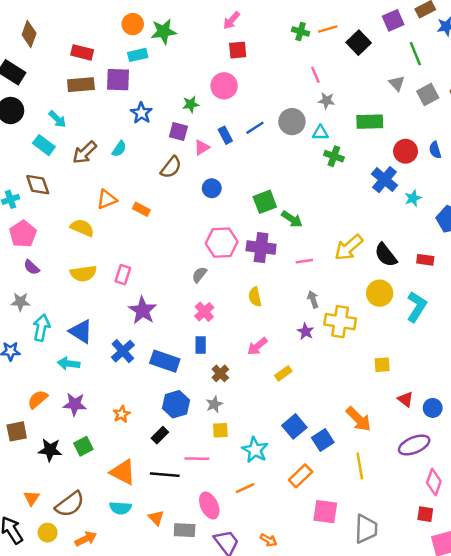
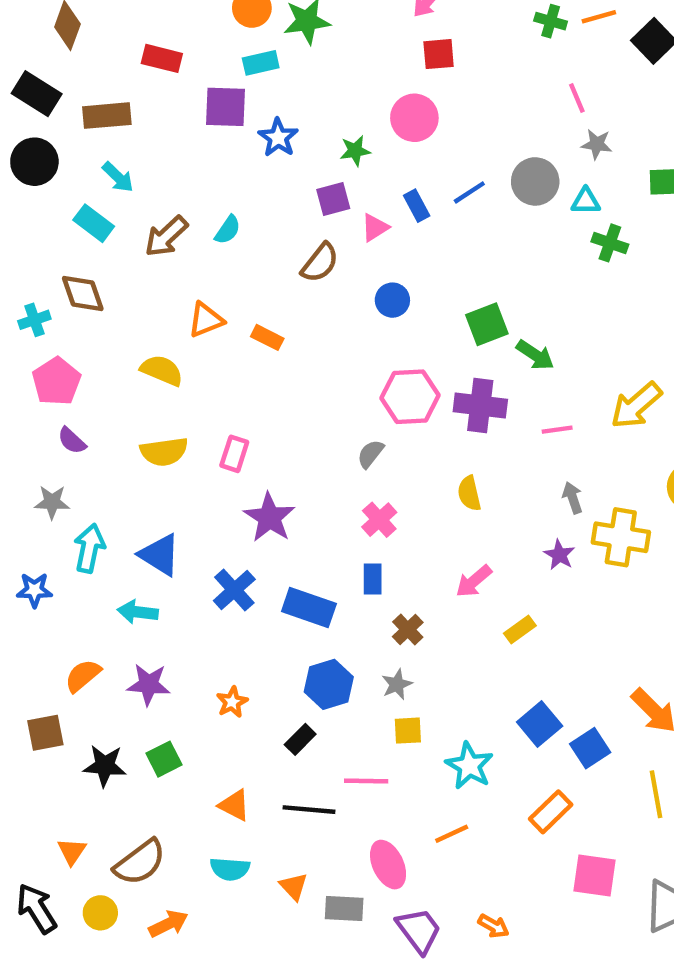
brown rectangle: (81, 85) -> (107, 116), moved
blue star: (141, 113) -> (278, 138), moved
purple square: (178, 131) -> (333, 199), turned -30
orange triangle: (123, 472) -> (234, 805), size x0.7

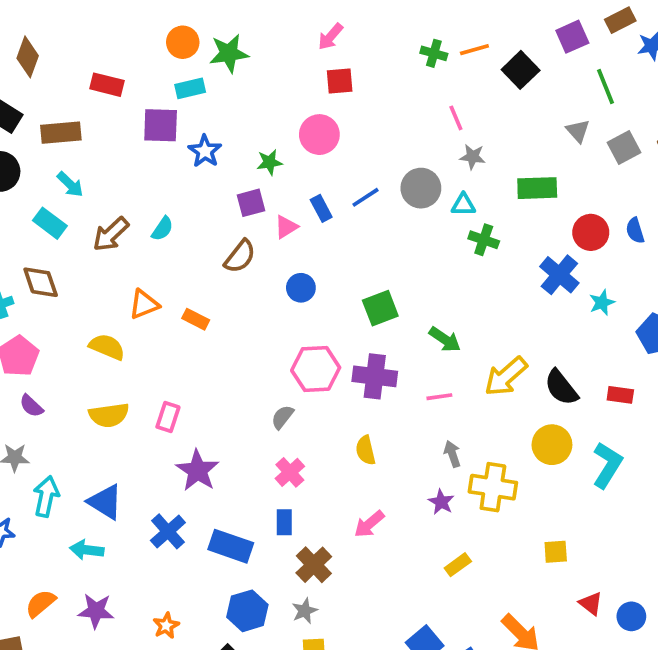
green arrow: (535, 355) -> (445, 339), moved
brown cross: (408, 630) -> (314, 565), size x1.4
yellow rectangle: (520, 630) -> (458, 565), moved

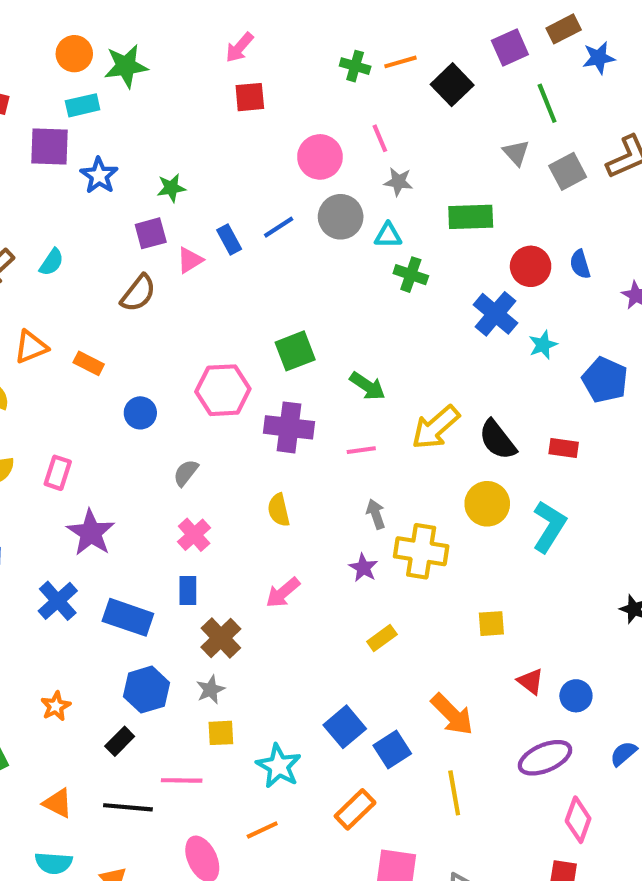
pink circle: (319, 135) -> (320, 157), moved
blue circle: (301, 288) -> (140, 413), moved
pink hexagon: (316, 369) -> (223, 390), moved

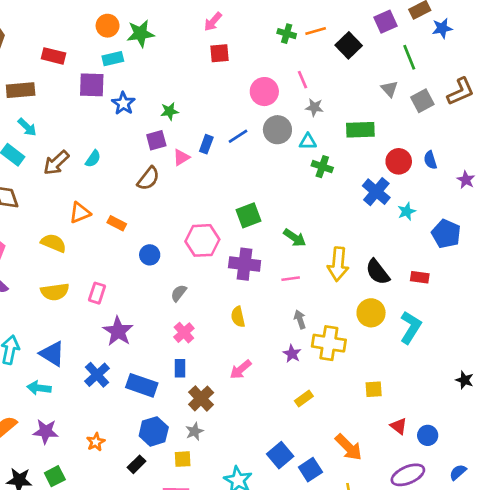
blue rectangle: (229, 240) -> (206, 144), turned 48
yellow arrow: (436, 427) -> (338, 264), turned -44
yellow square: (221, 733) -> (183, 459), moved

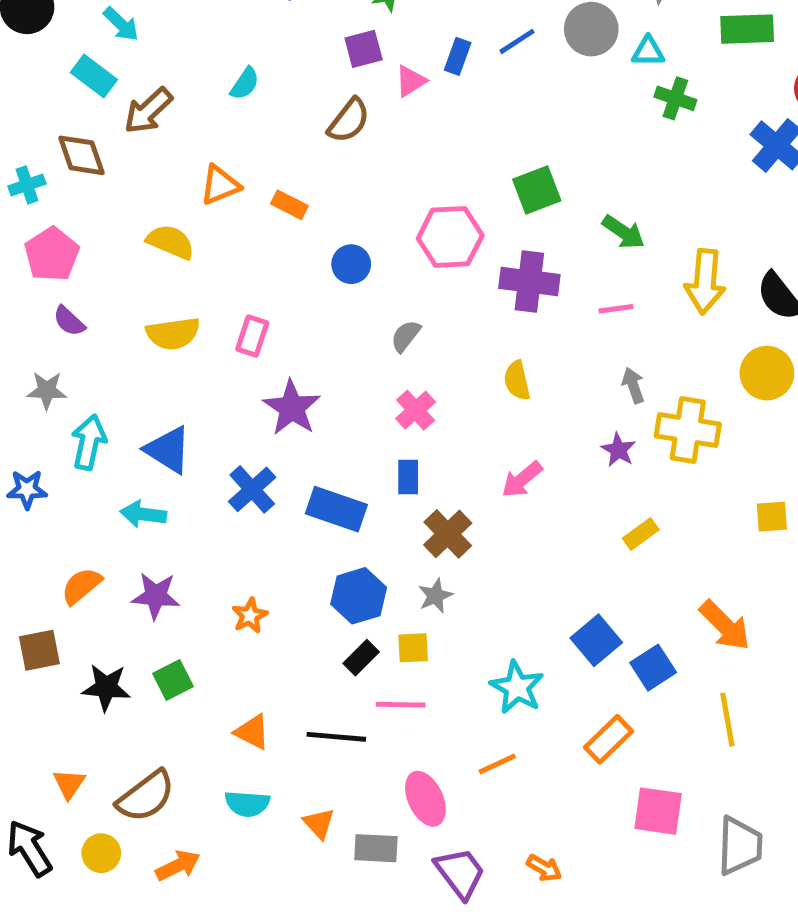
brown arrow: (56, 163) -> (148, 111), moved
black rectangle: (137, 464) -> (361, 658), moved

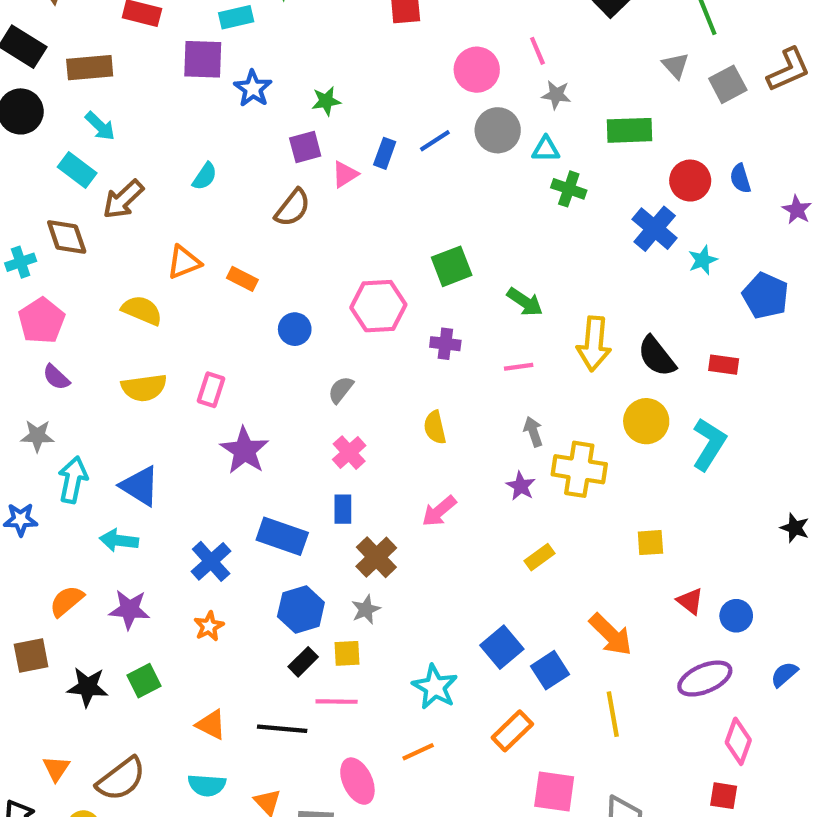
purple cross: (529, 281) -> (445, 344), size x0.6
blue cross: (252, 489) -> (211, 561), moved

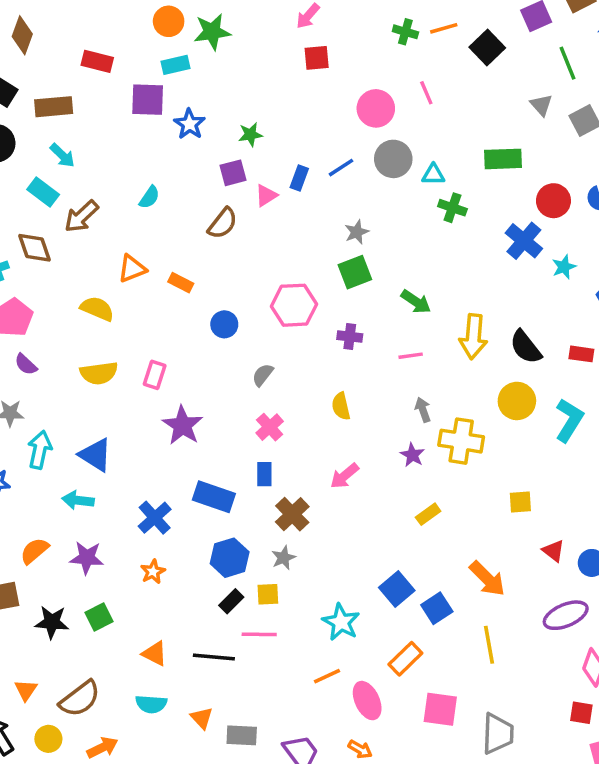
gray star: (556, 95) -> (357, 232), moved, turned -30
pink ellipse: (357, 781) -> (367, 701), moved

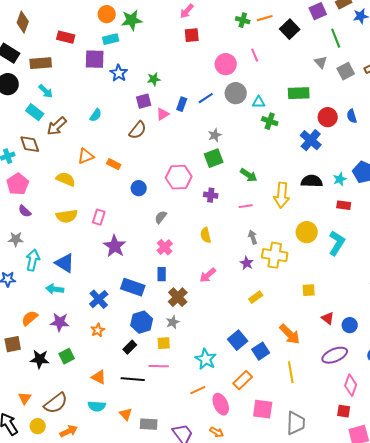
cyan star: (564, 267) -> (340, 179), moved
black semicircle: (526, 347) -> (312, 181), moved, turned 130
black rectangle: (231, 601) -> (130, 347), moved

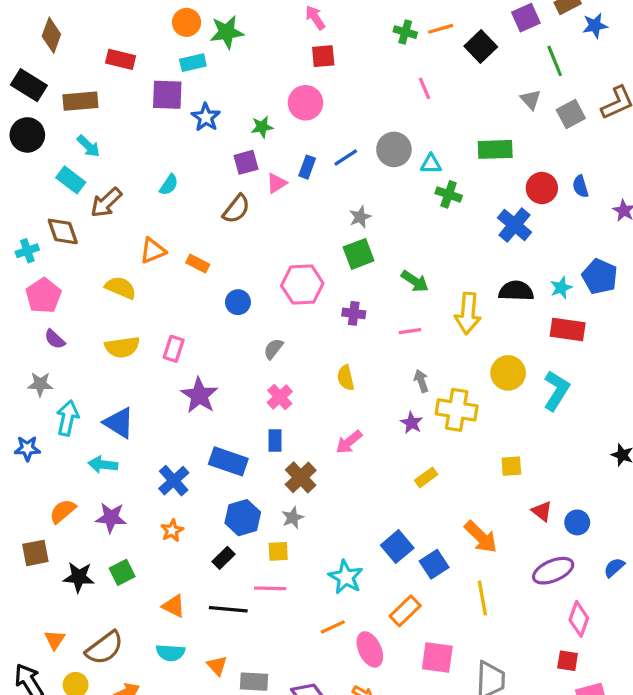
pink arrow: (187, 11) -> (315, 18), turned 105
pink circle: (226, 64) -> (306, 103), moved
red rectangle: (344, 205) -> (568, 329), size x1.5

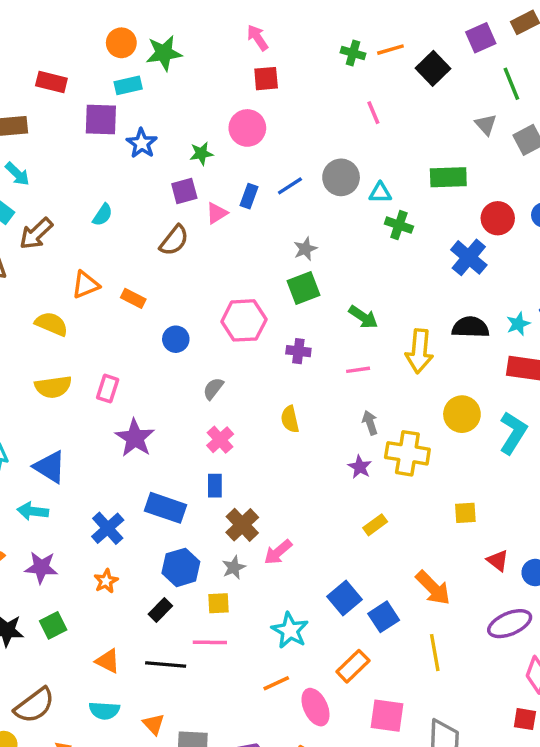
pink arrow: (349, 442) -> (278, 552), moved

